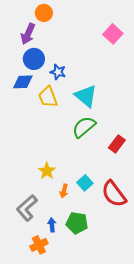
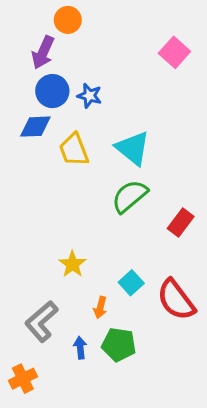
blue star: (58, 72) -> (89, 96), moved
orange arrow: (64, 191) -> (100, 307), moved
orange cross: (39, 245) -> (23, 379), moved

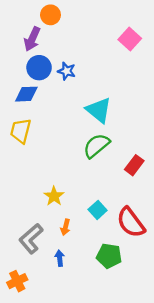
yellow trapezoid: (74, 150) -> (21, 131), moved, turned 35
orange arrow: (100, 307) -> (65, 227), moved
green pentagon: (119, 345) -> (109, 256), moved

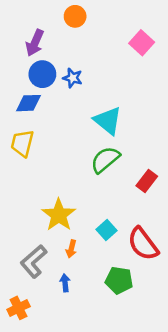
orange circle: (50, 15) -> (75, 16), moved
yellow star: (54, 196) -> (59, 215), size x1.5

